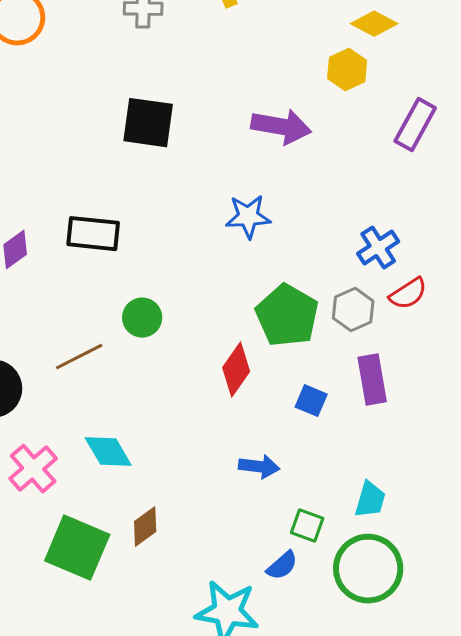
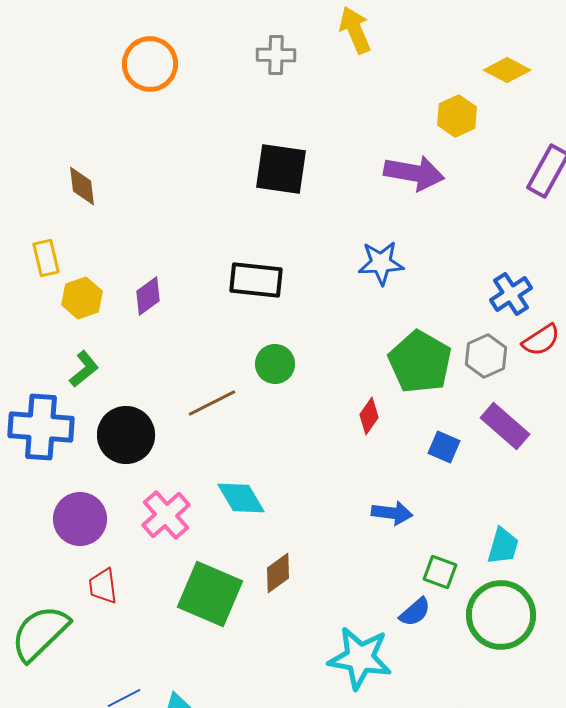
yellow hexagon: (347, 70) -> (457, 116), moved
black rectangle: (93, 234) -> (256, 280), moved
red diamond: (236, 370) -> (369, 416), size x0.7
purple rectangle: (372, 380) -> (505, 426), turned -39

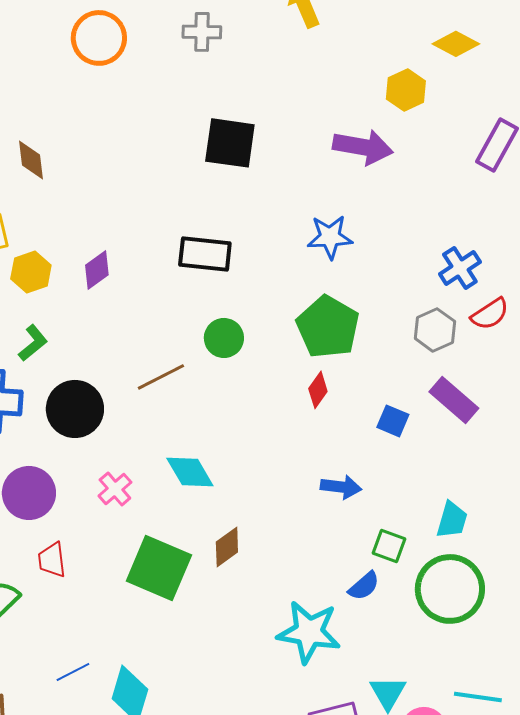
gray cross: (276, 55) -> (202, 32), moved
green pentagon: (420, 362) -> (328, 327), moved
pink cross: (166, 515) -> (115, 489), size x0.7

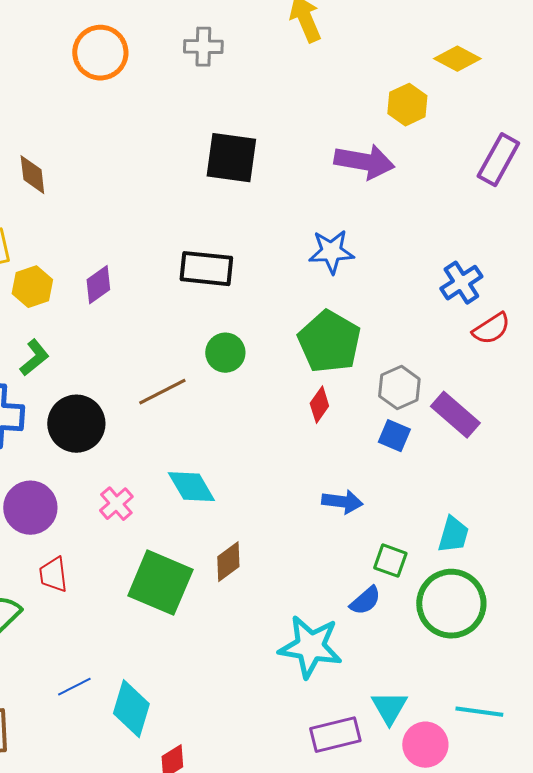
gray hexagon: (435, 330) -> (399, 388), moved

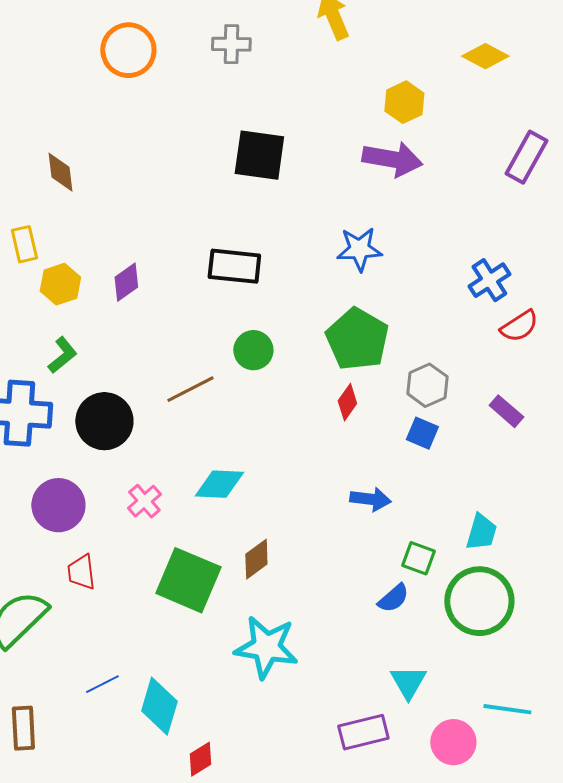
yellow hexagon: (407, 105) -> (404, 102), moved
purple rectangle: (455, 415) -> (506, 411), moved, size x0.7
cyan diamond: (191, 487) -> (219, 484), turned -57
cyan star: (310, 647) -> (266, 647), moved
cyan triangle: (389, 708) -> (408, 682), moved

